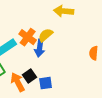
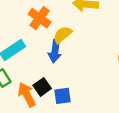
orange cross: (28, 37) -> (40, 18), moved

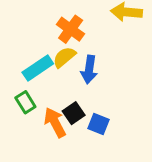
yellow semicircle: (63, 35) -> (64, 57), moved
blue square: (63, 96) -> (99, 124), turned 30

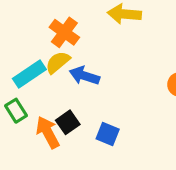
blue arrow: (89, 70) -> (84, 76), turned 100
blue square: (99, 124) -> (108, 134), moved

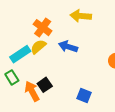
blue arrow: (84, 76) -> (68, 47), moved
blue square: (108, 134) -> (84, 95), moved

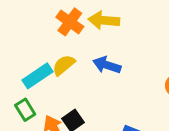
yellow arrow: (81, 16) -> (104, 20), moved
orange cross: (43, 28) -> (70, 22), moved

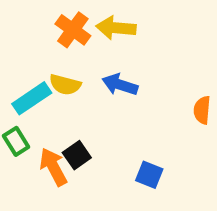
yellow semicircle: (64, 65) -> (65, 85), turned -125

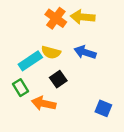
black square: (77, 155) -> (58, 79), moved
orange arrow: (53, 167) -> (44, 103), turned -50

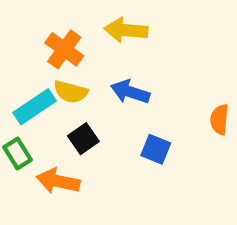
orange cross: (56, 18) -> (64, 49), moved
blue square: (103, 108) -> (156, 149), moved

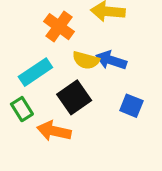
yellow semicircle: (71, 92) -> (86, 60), moved
black square: (83, 139) -> (74, 97), size x1.4

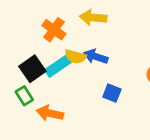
cyan rectangle: (35, 72) -> (58, 66), moved
black square: (74, 97) -> (32, 69), moved

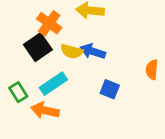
cyan rectangle: (58, 66) -> (53, 84), moved
black square: (32, 69) -> (38, 47), moved

